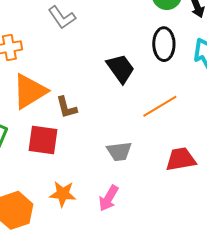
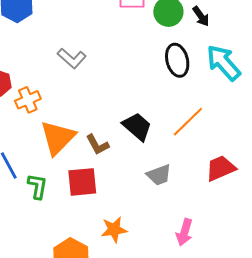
black trapezoid: (120, 68) -> (137, 127), moved
pink arrow: (109, 198) -> (184, 232), moved

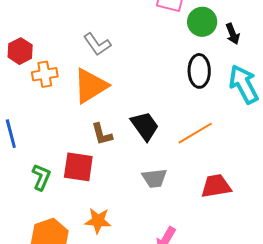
orange triangle: (58, 138) -> (90, 86), moved
green L-shape: (37, 186) -> (41, 177), moved

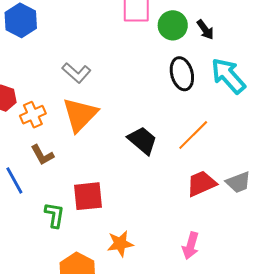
brown L-shape: (102, 134) -> (42, 155), moved
gray trapezoid: (155, 178) -> (238, 182), moved
red trapezoid: (216, 186) -> (201, 183), moved

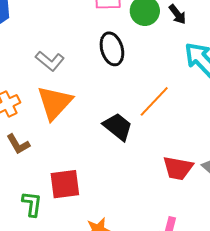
black ellipse: (182, 74) -> (112, 49), moved
orange line: (193, 135) -> (154, 101), moved
red trapezoid: (201, 183) -> (178, 168), turned -144

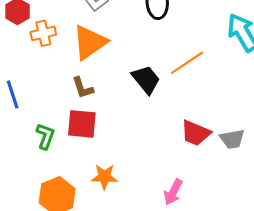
brown L-shape: (18, 144) -> (83, 88), moved

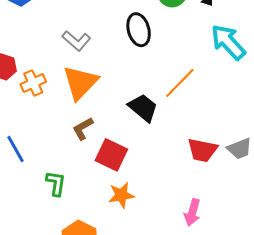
brown L-shape: (83, 88) -> (83, 128), turned 90
red square: (82, 124) -> (111, 155), moved, turned 32
orange star: (104, 177) -> (121, 195), moved

